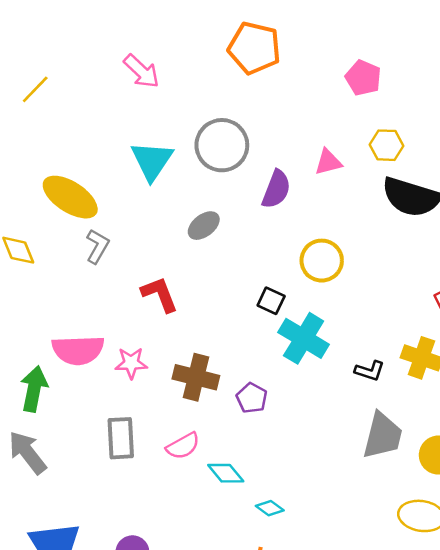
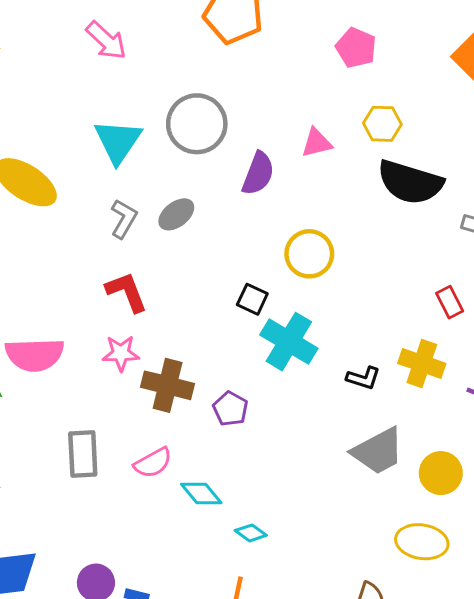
gray L-shape: (97, 246) -> (124, 219), moved
pink star: (131, 363) -> (121, 353), moved
gray trapezoid: (383, 436) -> (378, 451), turned 48

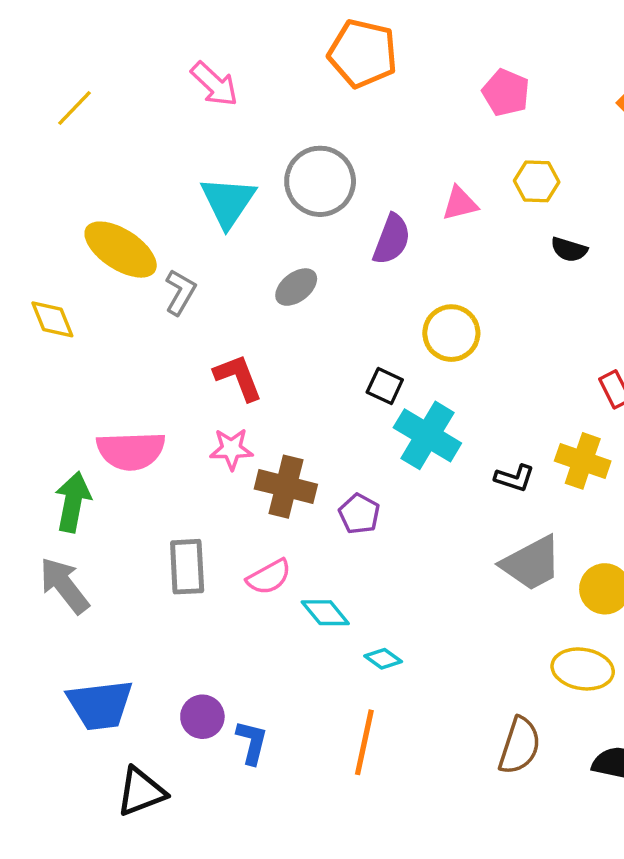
black semicircle: (410, 182) -> (569, 250), size x0.5
gray L-shape: (124, 219) -> (180, 292), moved

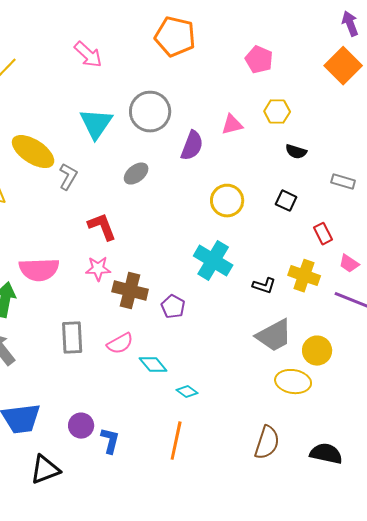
black square: (385, 386) -> (286, 201), moved
yellow ellipse: (583, 669) -> (293, 382), moved

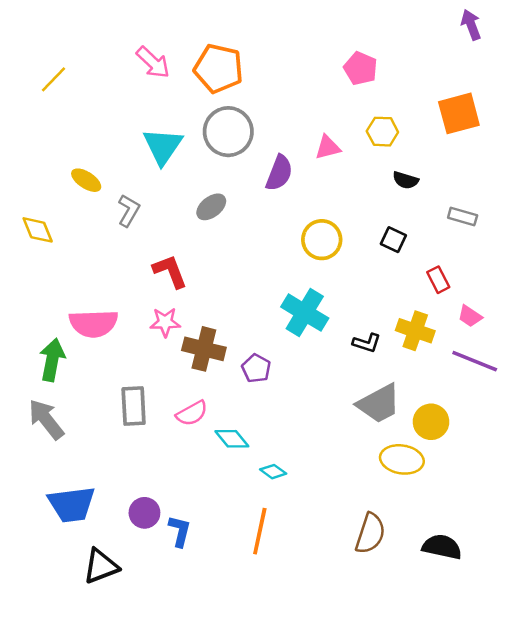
orange pentagon: (175, 37) -> (219, 68), moved
orange square: (343, 66) -> (459, 113), moved, turned 30
yellow ellipse: (33, 152) -> (86, 180), size x0.6

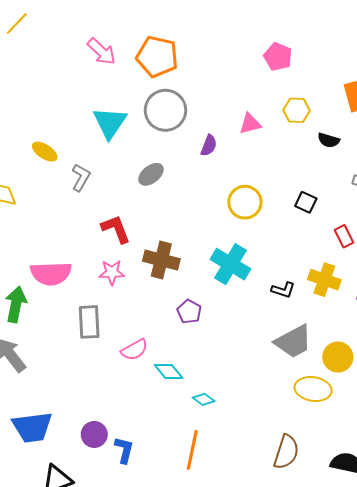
yellow line: (53, 79) -> (17, 24), moved
purple semicircle: (279, 173) -> (209, 145), size x0.7
black semicircle: (406, 180) -> (329, 140), moved
brown cross: (204, 349) -> (161, 260), moved
gray rectangle: (134, 406) -> (89, 322), moved

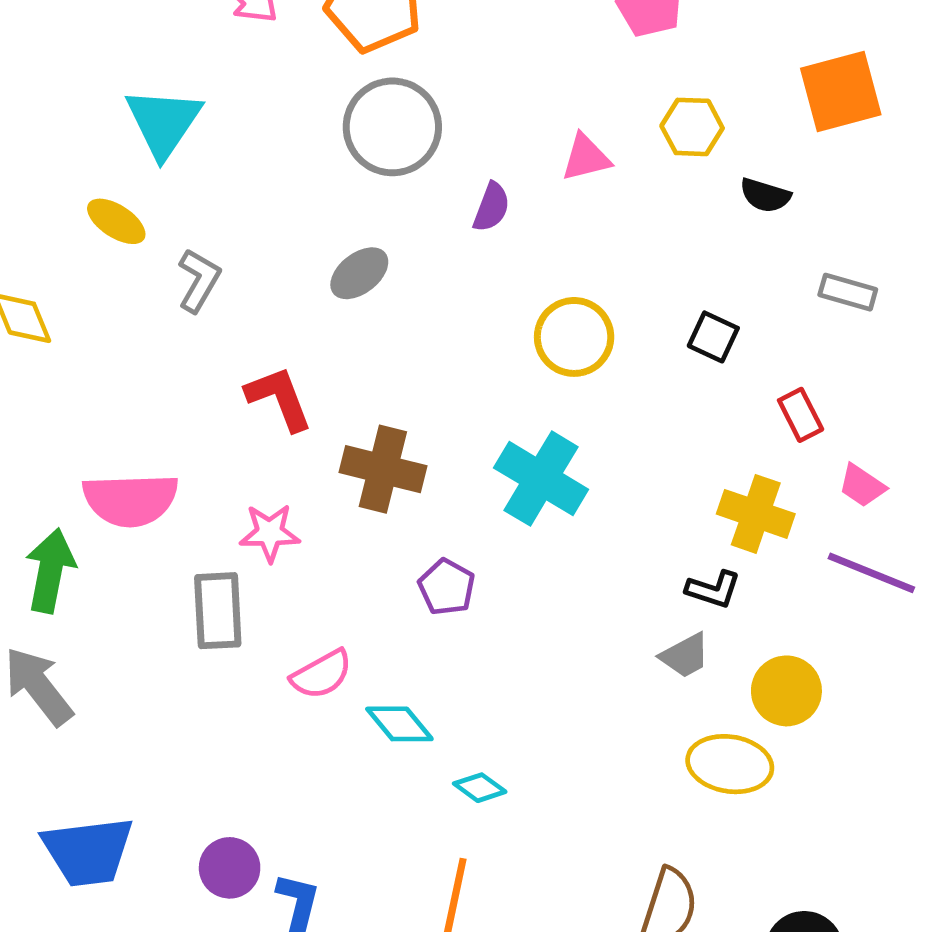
cyan triangle: (110, 123) -> (163, 122), moved
pink star: (112, 272) -> (270, 533), moved
black L-shape: (283, 290) -> (713, 589), moved
gray trapezoid: (293, 342) -> (685, 655), size x0.6

